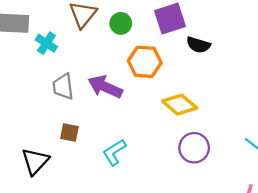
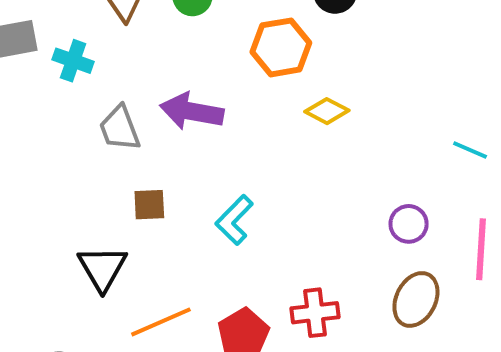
orange hexagon: (145, 62) -> (281, 47), moved
yellow diamond: (180, 105) -> (327, 111), size x0.7
purple circle: (194, 148) -> (409, 224), moved, size x0.7

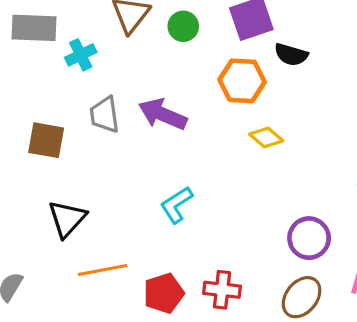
cyan cross: (73, 61) -> (81, 55), turned 32
brown square: (149, 205) -> (46, 140), moved, size x1.4
purple circle: (409, 224) -> (309, 238), size x1.4

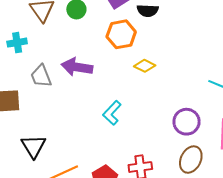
cyan cross: (81, 55) -> (17, 43), turned 30
cyan L-shape: (176, 205) -> (112, 113), moved

